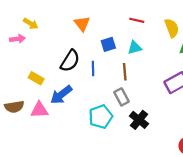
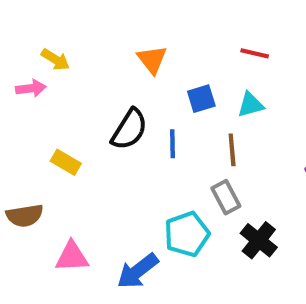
blue arrow: (61, 95) -> (138, 271), moved
pink triangle: (39, 110) -> (72, 257), moved

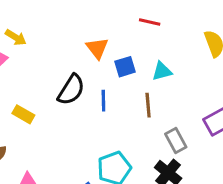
red line: (255, 53) -> (150, 22), moved
orange triangle: (152, 60) -> (97, 48), moved
gray rectangle: (226, 197) -> (176, 141), moved

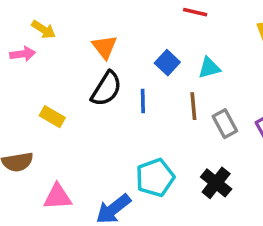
orange triangle: (97, 48) -> (105, 47), moved
blue square: (125, 67) -> (167, 63), turned -30
gray rectangle: (176, 141) -> (225, 124), moved

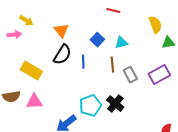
yellow rectangle: (52, 117) -> (31, 71), size x1.5
black cross: (216, 183) -> (115, 104), moved
pink triangle: (58, 197) -> (34, 102), moved

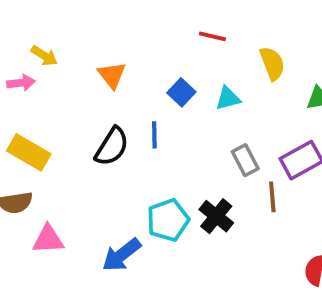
yellow semicircle: (155, 25) -> (272, 63), moved
black semicircle: (62, 55) -> (112, 147), moved
brown line: (112, 65) -> (272, 197), moved
yellow rectangle: (31, 71) -> (29, 152), moved
pink triangle: (34, 102) -> (48, 239), moved

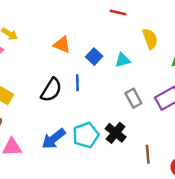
red line: (212, 36) -> (118, 12), moved
orange triangle: (112, 75) -> (62, 45), moved, turned -30
brown line: (272, 197) -> (148, 154), moved
blue arrow: (122, 255) -> (54, 139), moved

